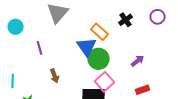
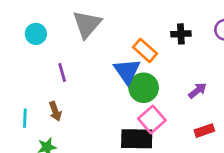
black cross: (126, 20) -> (181, 34), turned 32
cyan circle: (16, 27) -> (36, 34), moved
brown arrow: (55, 76) -> (55, 111), moved

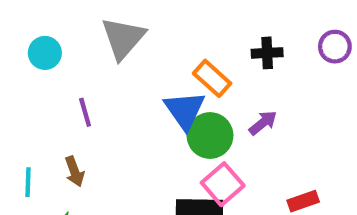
purple arrow: (197, 91) -> (263, 123), moved

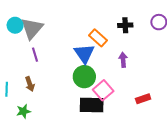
gray triangle: (123, 38) -> (32, 28), moved
purple arrow: (263, 123) -> (123, 60), turned -56
green circle: (210, 135) -> (84, 77), moved

